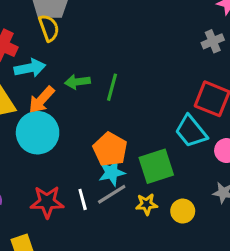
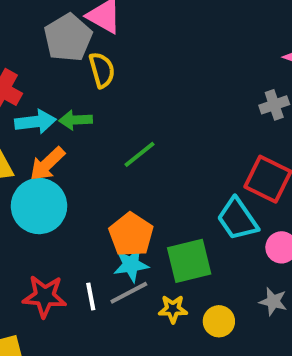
yellow semicircle: (49, 28) -> (102, 70), moved
green arrow: (77, 82) -> (76, 120), moved
green line: (112, 87) -> (140, 154), turned 32

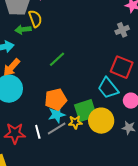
green arrow: (76, 120) -> (23, 30), moved
orange pentagon: (131, 235) -> (56, 100), turned 30
yellow star: (173, 309) -> (75, 122), moved
yellow circle: (219, 321) -> (101, 121), moved, size x1.6

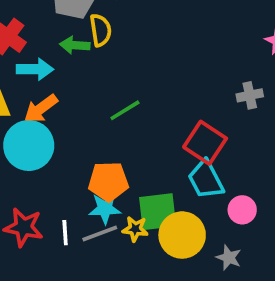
gray cross: (122, 30) -> (250, 95), moved
red square: (122, 67) -> (205, 143), moved

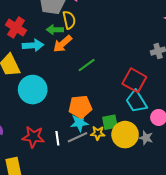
orange arrow: (41, 109) -> (63, 44), moved
green square: (158, 212) -> (110, 122), size x0.7
gray star: (229, 258) -> (146, 138), moved

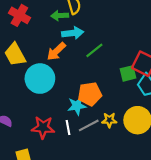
orange arrow: (63, 44) -> (56, 51), moved
cyan arrow: (33, 45) -> (73, 33), moved
green square: (110, 122) -> (128, 73), moved
cyan star: (79, 123) -> (77, 106), moved

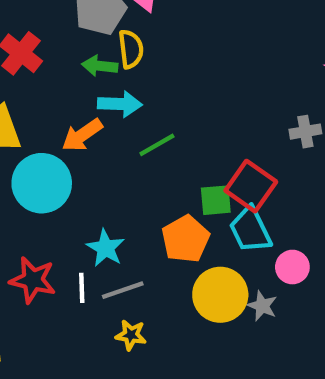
orange pentagon: (90, 94) -> (186, 239), moved, turned -30
cyan star: (77, 106) -> (106, 248), turned 30
yellow star: (109, 120) -> (131, 335), moved

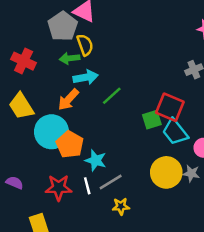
orange pentagon: (186, 239) -> (70, 144), moved

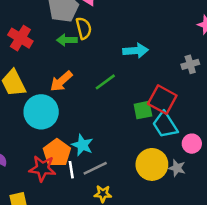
cyan arrow: (86, 77) -> (136, 51), moved
orange pentagon: (70, 144) -> (57, 153), moved

